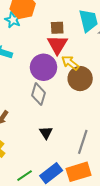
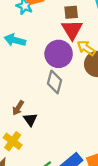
black triangle: (46, 133) -> (30, 120), moved

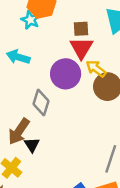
gray diamond: (55, 82) -> (41, 103), moved
brown arrow: (18, 108) -> (19, 131), size x1.6

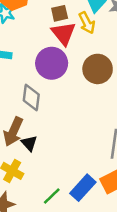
yellow arrow: (96, 69) -> (87, 23), moved, turned -144

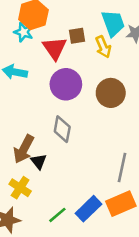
red triangle: (63, 33) -> (55, 48), moved
gray diamond: (31, 98) -> (62, 129), moved

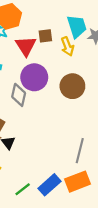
gray diamond: (62, 129) -> (19, 95), moved

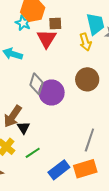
brown square: (45, 36) -> (55, 23), moved
purple circle: (34, 77) -> (52, 93), moved
green line: (23, 189) -> (33, 153), moved

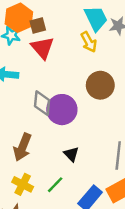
brown square: (55, 23) -> (38, 26), moved
black triangle: (23, 128) -> (71, 154), moved

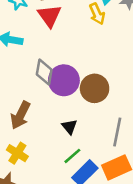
brown circle: (100, 85) -> (95, 88), moved
green line: (55, 185) -> (72, 156), moved

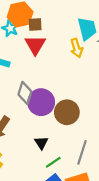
green line: (72, 156) -> (53, 162), moved

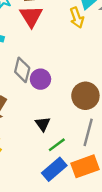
purple circle: (41, 102) -> (40, 79), size x0.7
brown circle: (67, 112) -> (85, 96), moved

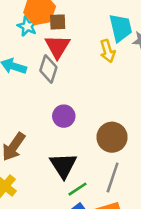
gray diamond: (22, 70) -> (48, 69), moved
black triangle: (43, 124) -> (63, 165), size x1.6

